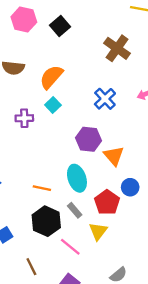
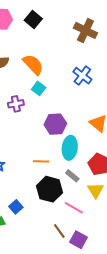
orange semicircle: (51, 77) -> (33, 64), turned 105
purple hexagon: (88, 139) -> (55, 124), moved
cyan ellipse: (77, 178) -> (70, 148), turned 35
brown line: (31, 267) -> (59, 231), moved

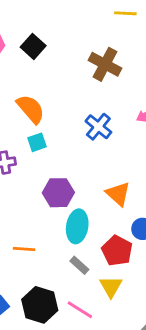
cyan square: (39, 88) -> (37, 142), turned 32
orange line: (41, 161) -> (24, 249), moved
black hexagon: (50, 189) -> (40, 305), moved

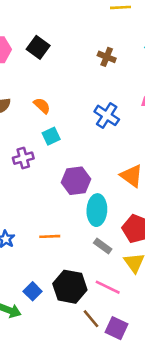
brown cross: (105, 64) -> (107, 57), size x0.6
orange semicircle: (31, 109) -> (42, 106), size x0.6

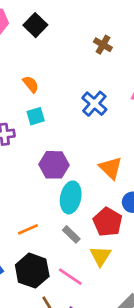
orange line: (50, 236) -> (28, 229), moved, turned -30

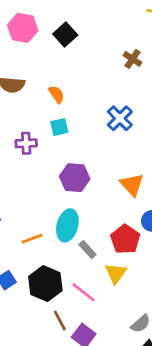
cyan ellipse: (71, 197) -> (67, 225), moved
orange line: (28, 229) -> (32, 239), moved

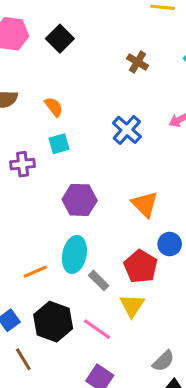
brown line: (60, 321) -> (23, 359), moved

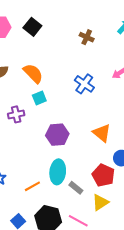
orange semicircle: (54, 107) -> (33, 73), size x1.5
yellow triangle: (132, 306) -> (100, 202), turned 30

